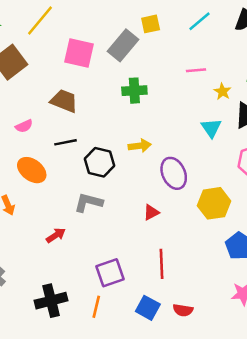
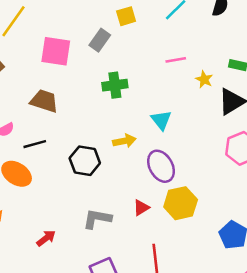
gray rectangle: (123, 45) -> (100, 40), size x0.7
cyan triangle: (211, 128) -> (161, 120), moved
black line: (66, 142) -> (35, 144), moved
gray L-shape: (88, 203) -> (97, 219), moved
yellow hexagon: (214, 203) -> (181, 203), moved

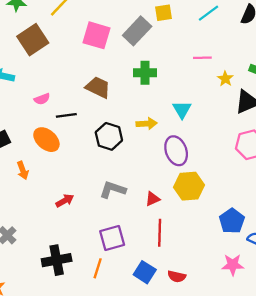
gray rectangle: (100, 40) -> (137, 31), size x1.4
brown trapezoid: (44, 101) -> (98, 87), moved
red triangle: (141, 208) -> (152, 199), moved

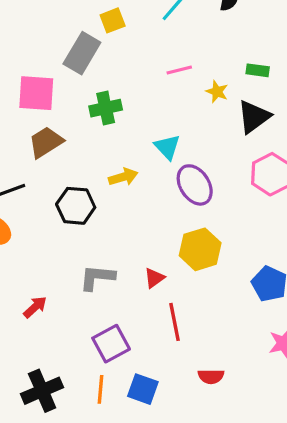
pink square: (96, 35) -> (36, 93), moved
brown trapezoid: (98, 87) -> (46, 142), turned -45
purple ellipse: (176, 151) -> (195, 185), moved
blue square: (145, 272) -> (143, 389), moved

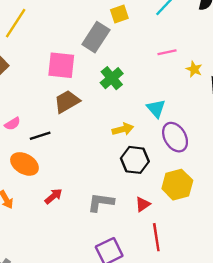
green cross: (106, 108) -> (112, 78), turned -30
black hexagon: (76, 206) -> (135, 160), moved
red arrow: (35, 307) -> (53, 196), moved

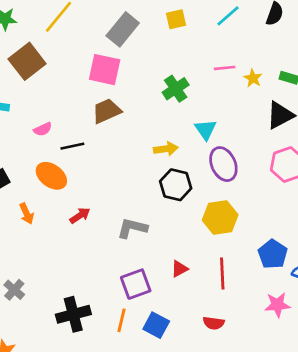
gray rectangle: (96, 37) -> (123, 29), moved
yellow star: (194, 69) -> (253, 78), moved
green cross: (112, 78) -> (176, 89), moved
red triangle: (143, 204) -> (179, 269), moved
red line: (156, 237) -> (222, 274), moved

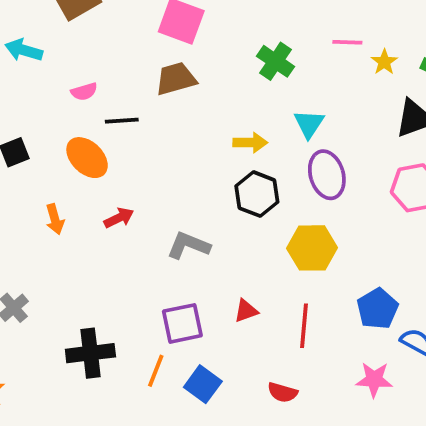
green cross: (176, 89) -> (276, 61), turned -30
orange arrow: (27, 214) -> (55, 219), moved

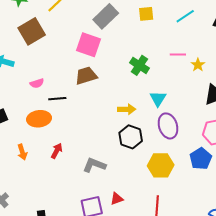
orange ellipse: (87, 158) -> (39, 119), turned -50
red arrow: (119, 218) -> (57, 151), turned -35
blue pentagon: (377, 309) -> (201, 159), moved
red triangle: (246, 311) -> (117, 199), moved

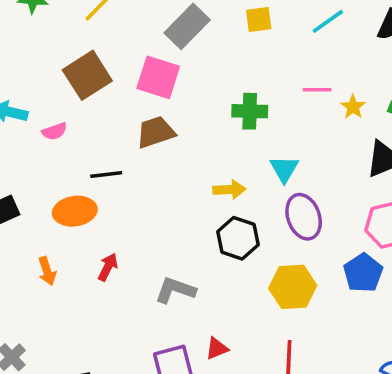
brown square: (32, 31) -> (87, 75), moved
green cross: (139, 65) -> (250, 111), turned -30
pink semicircle: (37, 83) -> (54, 131), moved

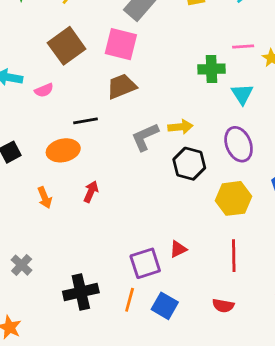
green cross: (250, 111) -> (211, 69), moved
cyan triangle: (284, 169) -> (242, 94), moved
gray L-shape: (175, 290) -> (145, 137), moved, turned -40

